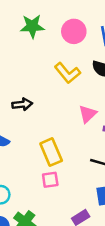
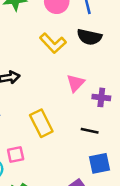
pink square: (50, 180) -> (16, 154), moved

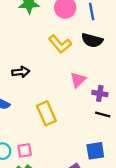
black line: (90, 131) -> (103, 115), moved
pink square: (16, 154) -> (25, 150), moved

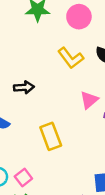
pink square: (25, 150) -> (23, 177), turned -32

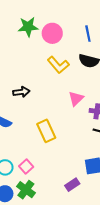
pink circle: (79, 17) -> (52, 33), moved

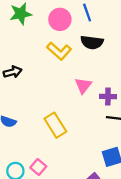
pink circle: (52, 33) -> (60, 19), moved
black arrow: (21, 92) -> (13, 72), moved

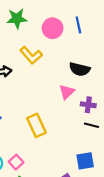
black semicircle: (92, 42) -> (80, 69), moved
yellow L-shape: (59, 51) -> (31, 55), moved

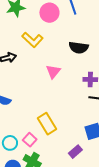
pink triangle: (67, 92) -> (53, 72), moved
yellow rectangle: (37, 125) -> (47, 124), moved

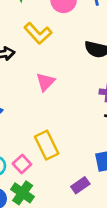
pink triangle: (53, 72) -> (45, 82), moved

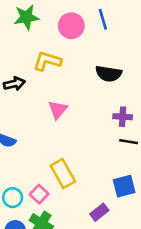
yellow L-shape: (38, 33) -> (47, 61), turned 152

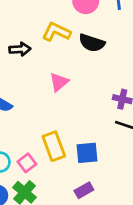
black semicircle: (109, 74) -> (92, 43), moved
blue square: (124, 186) -> (87, 153), moved

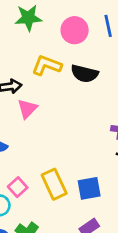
pink triangle: (59, 82) -> (27, 109), moved
pink square: (27, 163) -> (18, 187), moved

